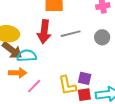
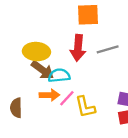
yellow L-shape: (67, 85) -> (85, 107), moved
pink line: (34, 86) -> (67, 98), moved

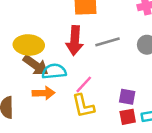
pink line: (67, 98) -> (84, 84), moved

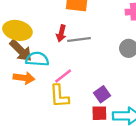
red arrow: (75, 41) -> (61, 33), size x0.6
gray line: (108, 42) -> (79, 39), moved
purple square: (127, 97) -> (102, 94), turned 35

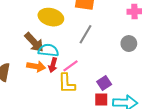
yellow ellipse: (17, 30) -> (51, 17), moved
red arrow: (61, 33) -> (53, 65), moved
gray line: (79, 39) -> (86, 34), turned -54

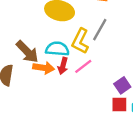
brown arrow: (34, 42) -> (27, 52), moved
yellow L-shape: (67, 83) -> (80, 41), moved, turned 30

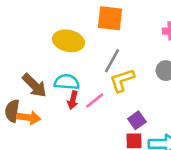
yellow L-shape: (80, 41) -> (122, 80), moved, turned 45
orange arrow: (44, 68) -> (29, 118), moved

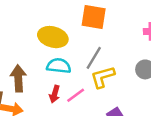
cyan semicircle: (67, 82) -> (59, 66), moved
brown arrow: (34, 85) -> (18, 78), turned -140

